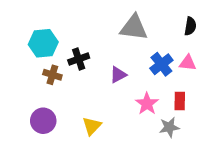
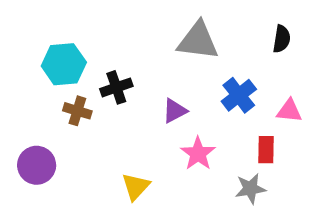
pink triangle: (188, 63) -> (289, 111), moved
pink star: (147, 104) -> (198, 154), moved
purple circle: (43, 121) -> (37, 165), moved

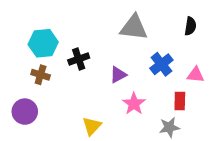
brown cross: (77, 111) -> (41, 75), moved

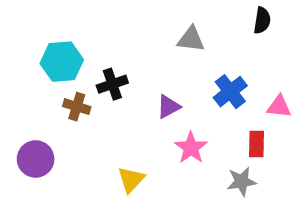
black semicircle: (190, 26) -> (262, 20), moved
gray triangle: (134, 27) -> (191, 39), size x0.7
brown cross: (41, 75) -> (77, 107), moved

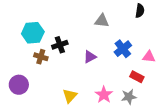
red rectangle: (256, 144) -> (137, 77), turned -64
pink star: (191, 148) -> (104, 95), moved

